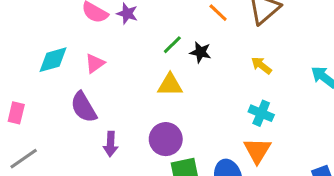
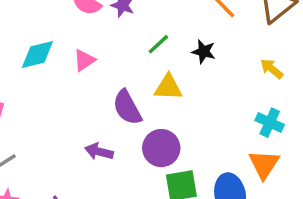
green line: (172, 45) -> (158, 44), moved
purple semicircle: (84, 107) -> (127, 107), moved
purple arrow: (111, 144) -> (99, 152), turned 100

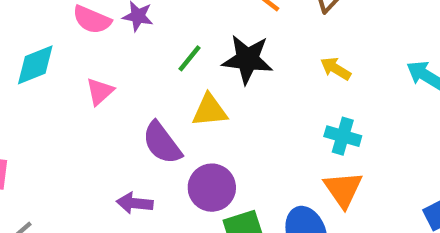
black star: (204, 52) -> (247, 59), size x1.6
cyan diamond: (37, 55) -> (35, 65), moved

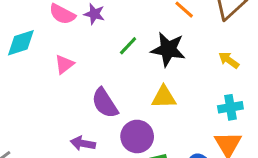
yellow triangle: (210, 110) -> (164, 97), moved
cyan cross: (343, 136) -> (230, 107), turned -30

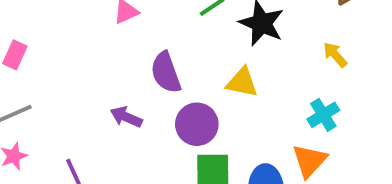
cyan cross: (230, 107) -> (323, 115), turned -35

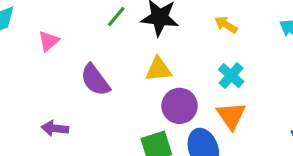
purple arrow: (126, 117) -> (55, 128), moved
purple circle: (197, 124) -> (180, 106), moved

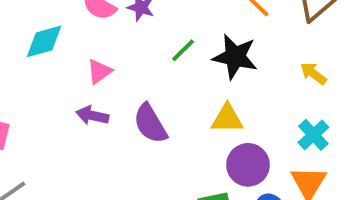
purple arrow: (55, 128) -> (92, 115), moved

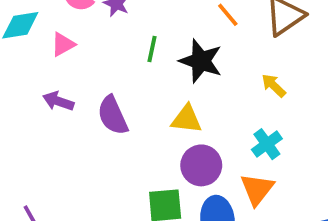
green line: (183, 50) -> (152, 49), turned -40
pink triangle: (99, 71) -> (63, 44), moved

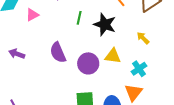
purple arrow: (58, 101) -> (17, 54), moved
yellow triangle: (186, 119) -> (113, 56), moved
purple circle: (201, 165) -> (88, 63), moved

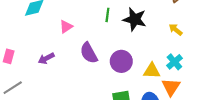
pink triangle: (32, 15) -> (66, 27), moved
purple arrow: (17, 54) -> (46, 58), turned -42
yellow triangle: (113, 56) -> (152, 71), moved

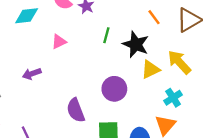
yellow arrow: (176, 30) -> (179, 62), size x1.6
purple semicircle: (89, 53) -> (76, 110), moved
yellow triangle: (152, 71) -> (150, 69), moved, turned -36

